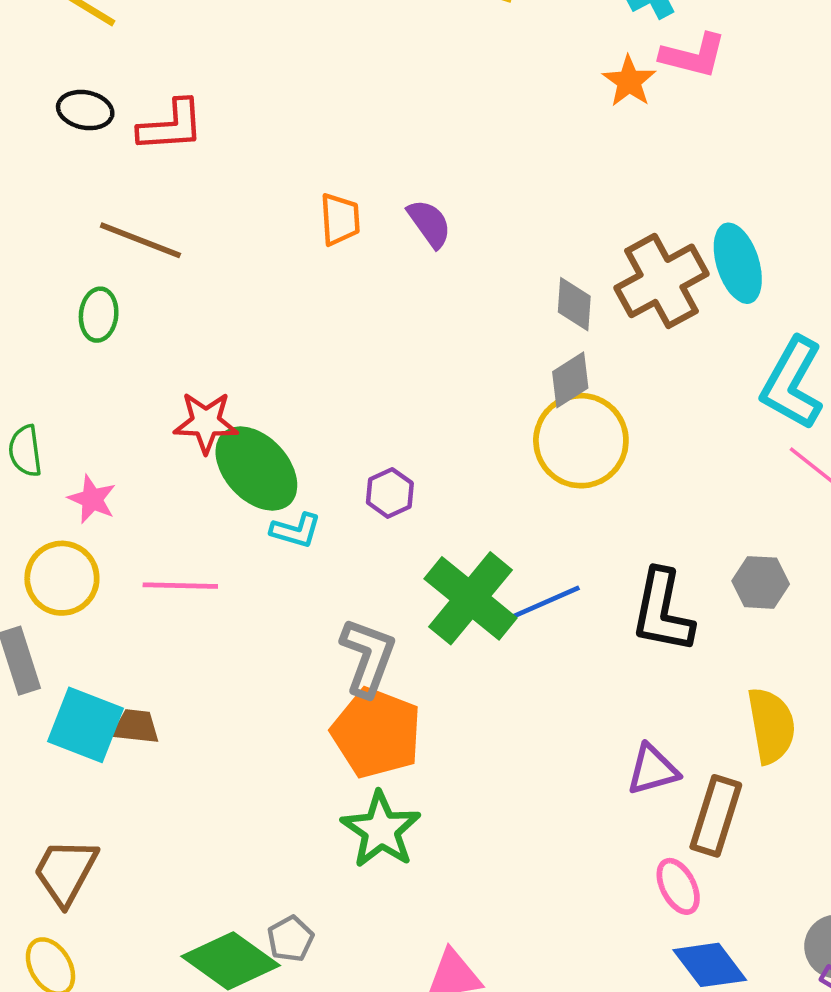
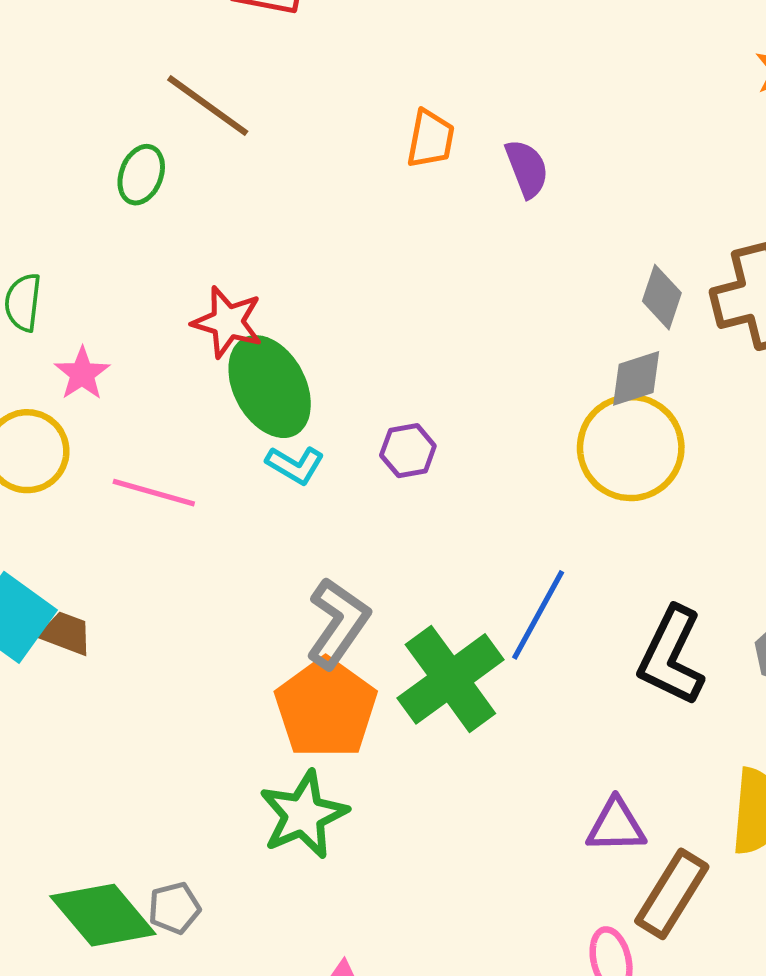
green cross: (470, 598) -> (450, 679), moved
blue line: (538, 605) -> (538, 615), turned -52

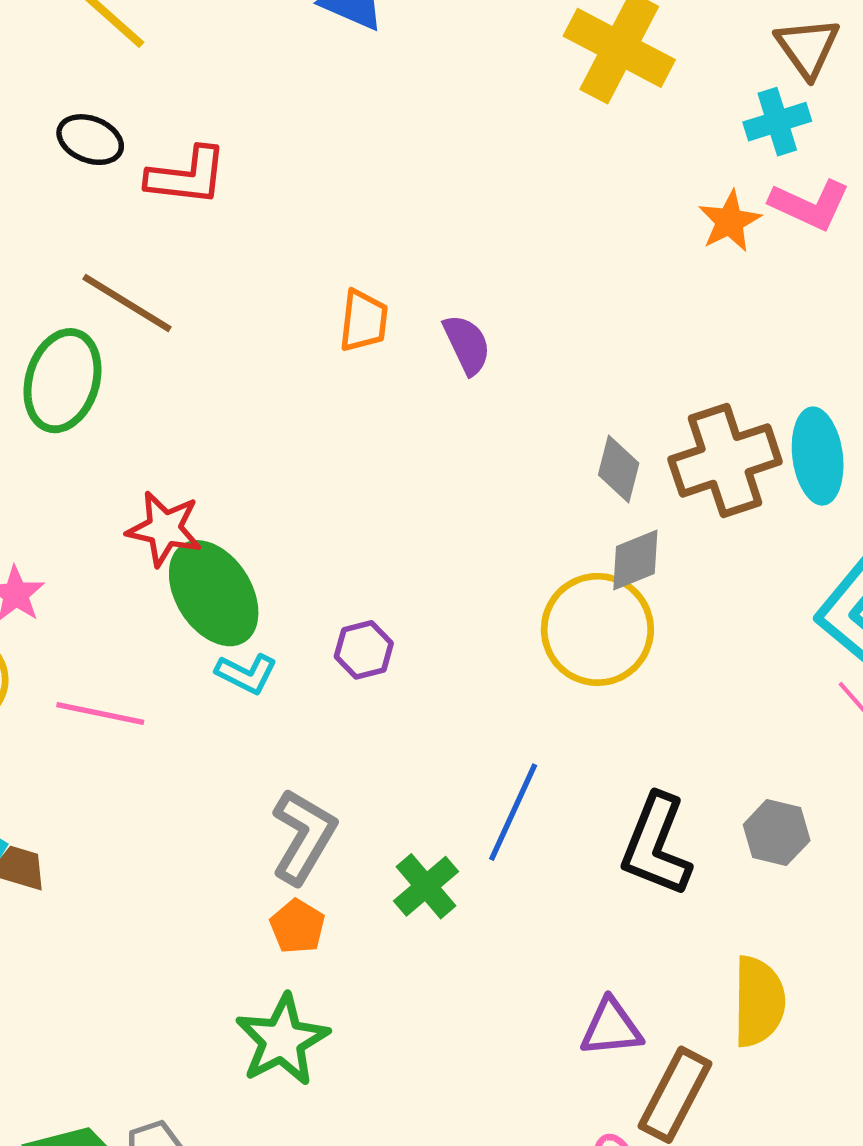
green ellipse: (141, 175) -> (62, 381), size x1.6
gray diamond: (636, 378) -> (635, 560), moved
green cross: (450, 679) -> (426, 886), size x0.6
orange pentagon: (326, 708) -> (297, 926), size x0.5

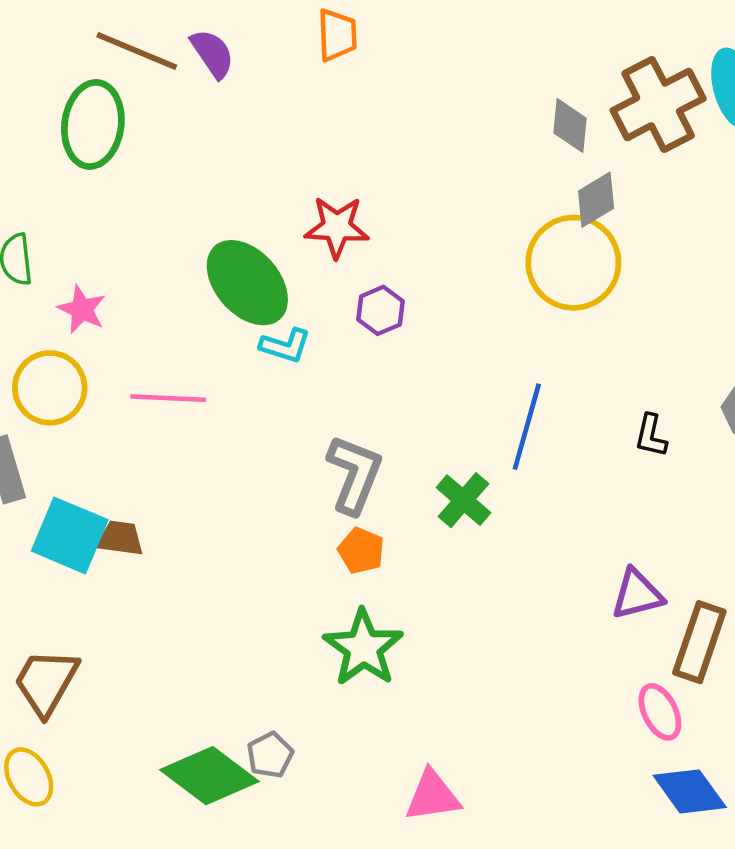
purple semicircle: (467, 344) -> (212, 54), moved
red star: (164, 529) -> (337, 227), moved
black L-shape: (656, 845) -> (651, 436), size x0.5

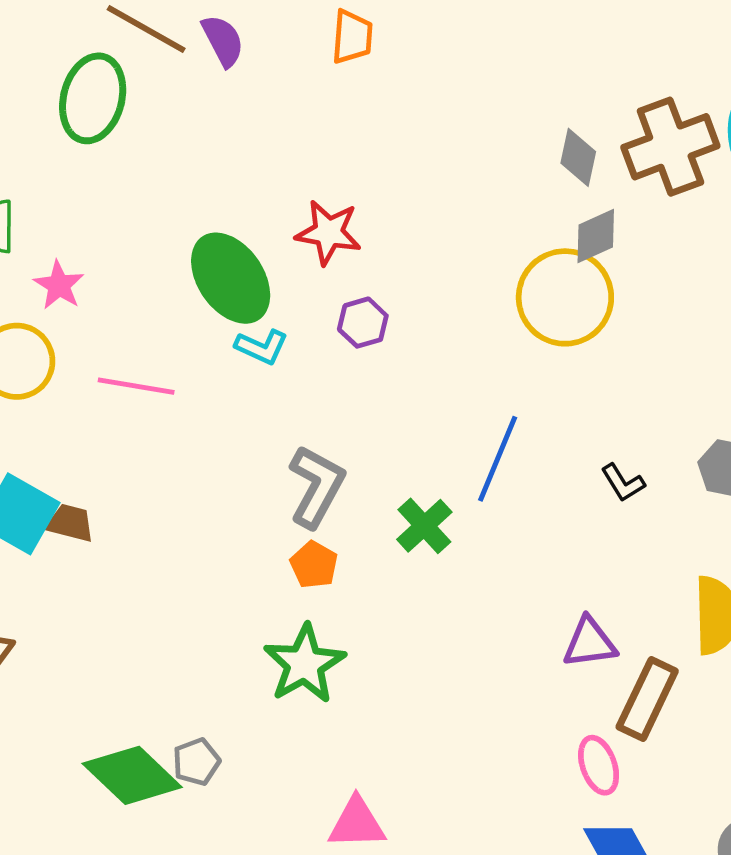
black L-shape: (651, 436) -> (623, 483), turned -51

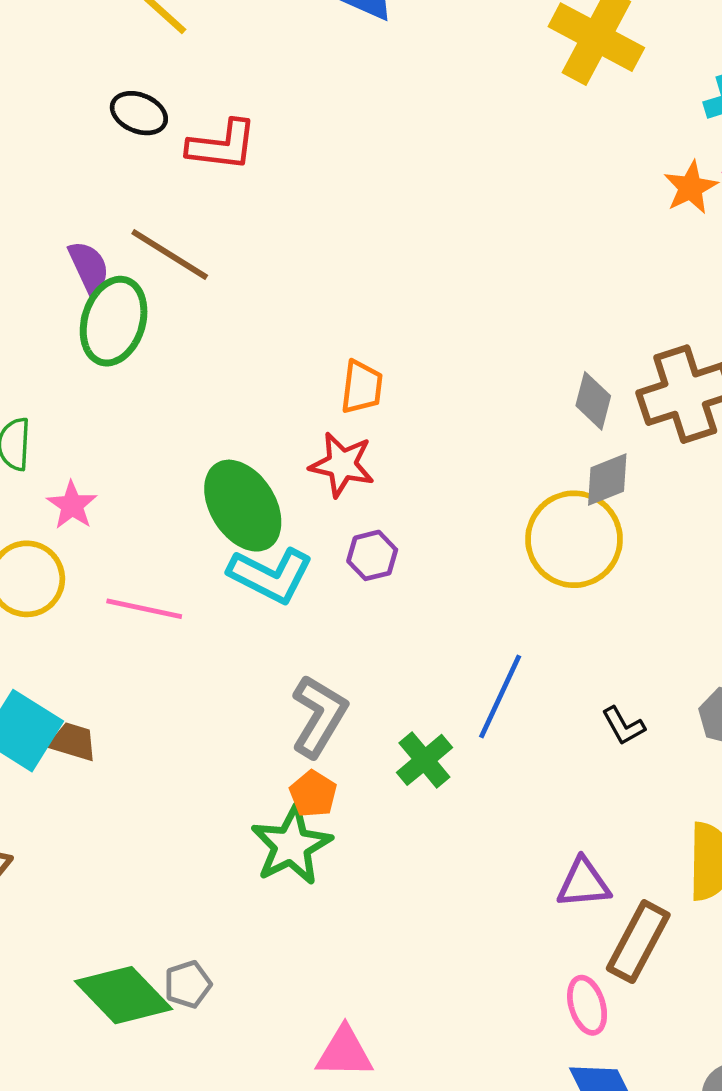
orange trapezoid: (352, 37) -> (362, 387), moved
purple semicircle: (223, 41) -> (89, 267), moved
cyan L-shape: (262, 347) -> (271, 575), size x1.6
green star: (304, 664) -> (291, 845), moved

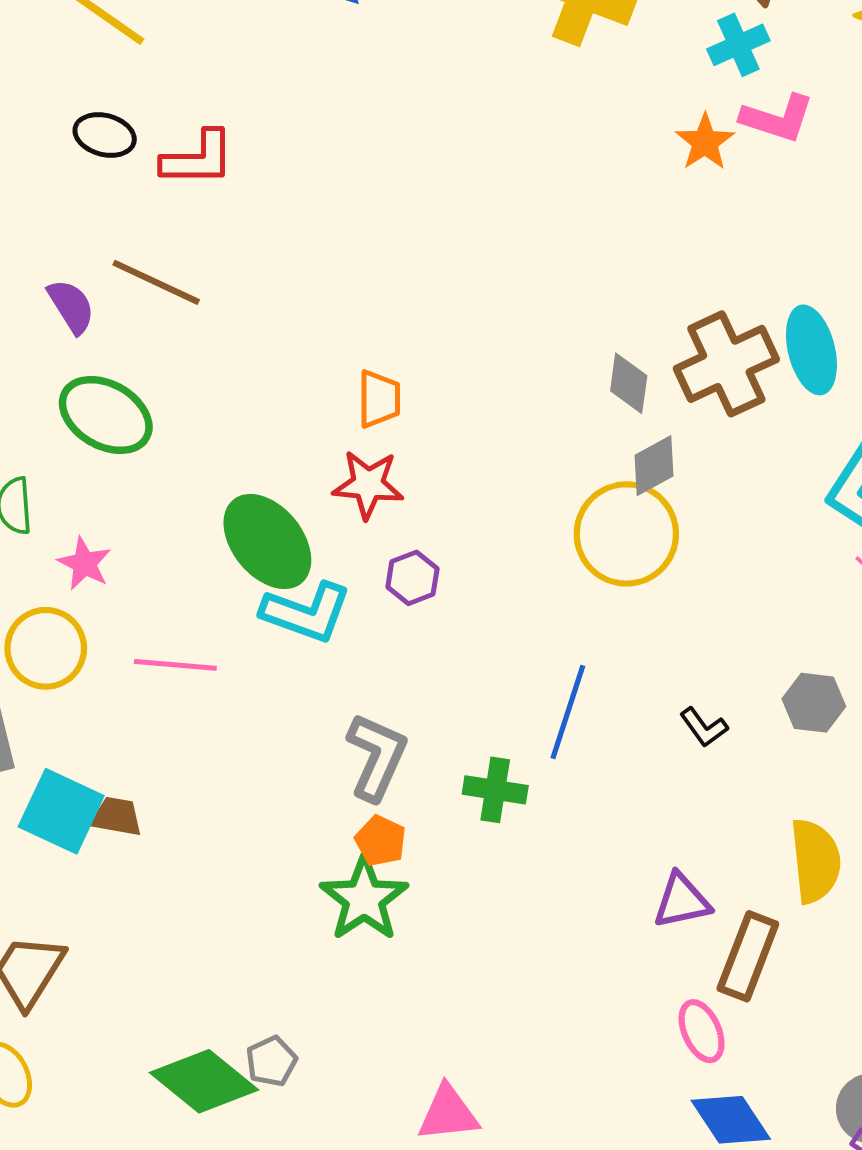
green ellipse: (114, 321) -> (106, 415), moved, turned -70
green cross: (424, 760) -> (495, 790), turned -34

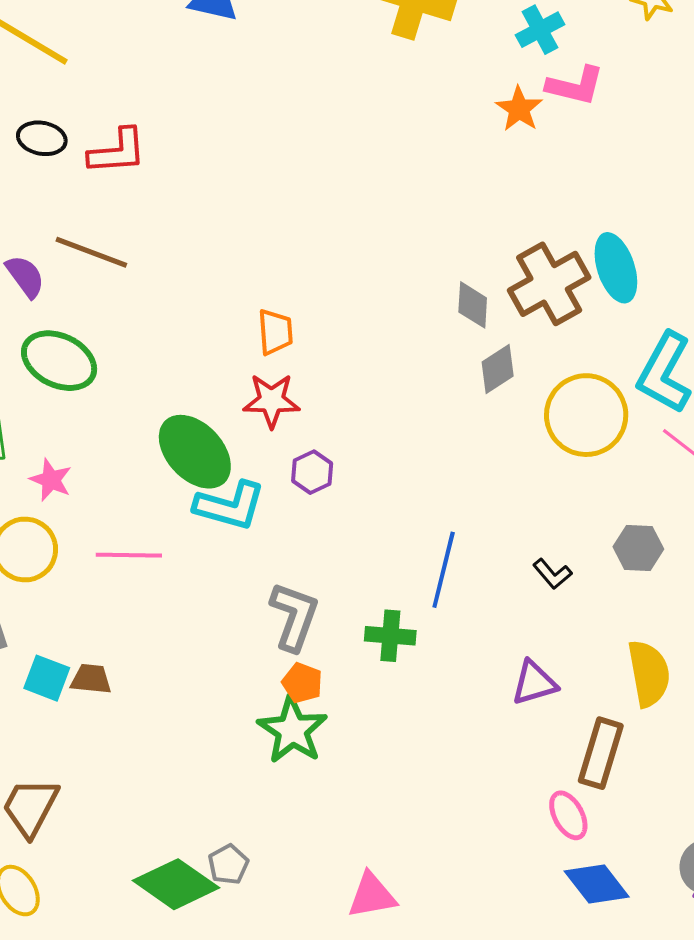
yellow circle: (626, 534) -> (586, 415), moved
cyan square: (61, 811) -> (47, 678), size x0.7
purple triangle: (682, 901) -> (534, 683), moved

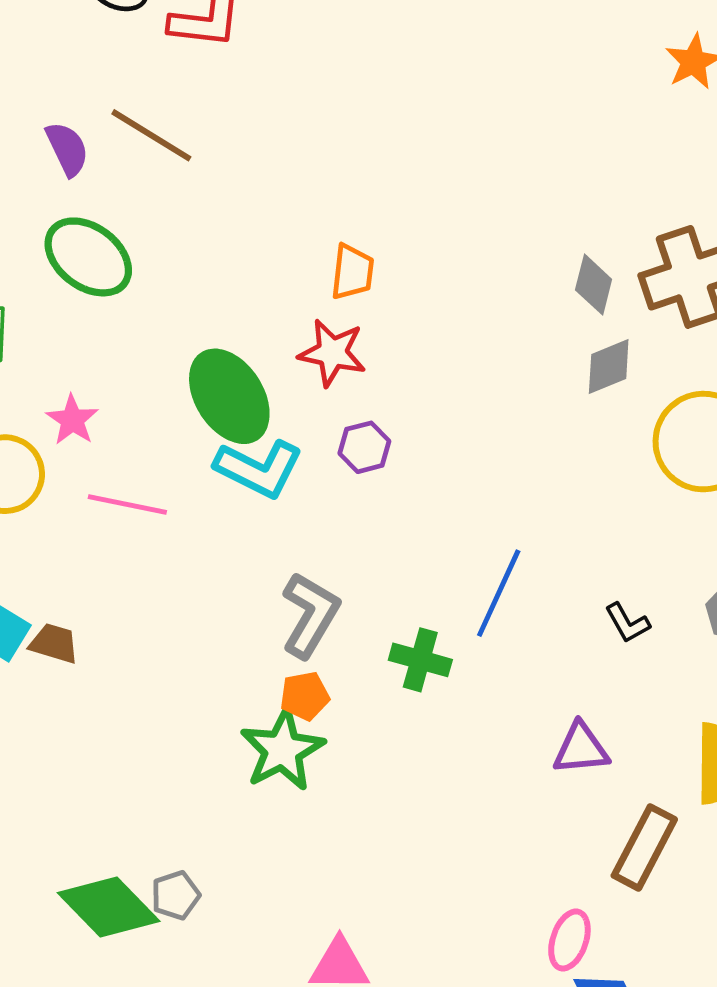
pink star: (51, 480) -> (72, 420), moved
orange pentagon: (302, 683) -> (305, 696), turned 30
pink ellipse: (568, 815) -> (569, 940), moved, turned 36

